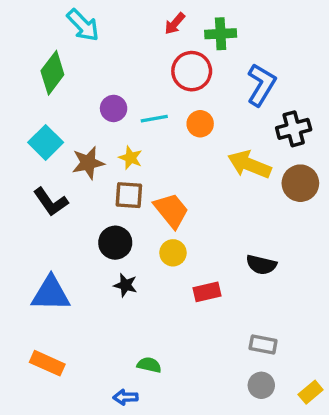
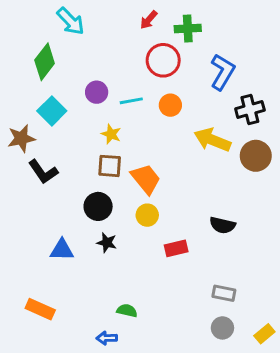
cyan square: (46, 142) -> (52, 111), moved
brown star: (88, 163) -> (21, 138), moved
blue triangle: (51, 294) -> (62, 250), moved, size x0.7

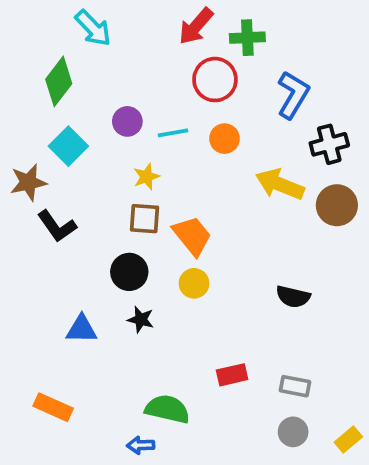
red arrow: (149, 20) -> (196, 26), size x1.5
yellow star: (111, 134) -> (146, 177), turned 30
red rectangle: (176, 248) -> (232, 375), moved
green semicircle: (127, 311) -> (167, 409), size x1.6

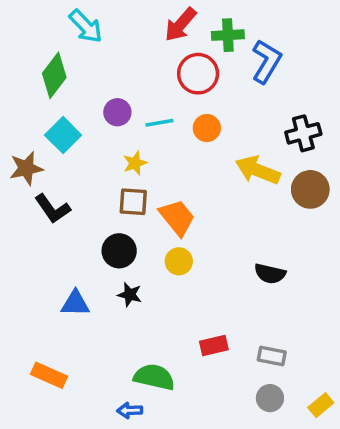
blue L-shape: (293, 95) -> (266, 61), moved

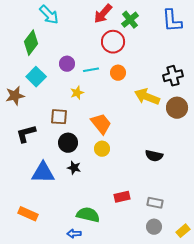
green cross: (228, 35) -> (130, 20), turned -36
blue L-shape: (266, 61) -> (172, 21), moved, turned 145
brown square: (133, 202) -> (59, 117), moved
black L-shape: (53, 209) -> (26, 134), moved, turned 110
blue triangle: (75, 303) -> (43, 173), size x1.4

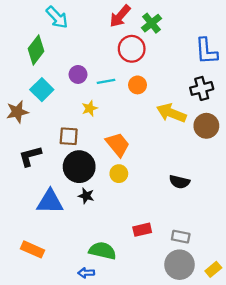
blue L-shape: (172, 21) -> (206, 51), moved
black circle: (68, 143) -> (79, 167), size x1.4
gray circle: (154, 227) -> (180, 265), size x1.6

